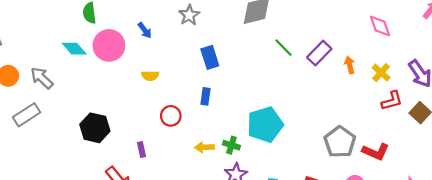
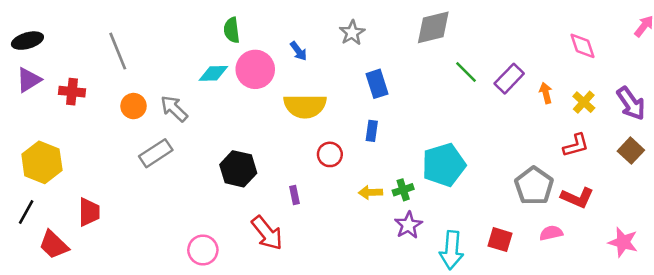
cyan diamond: (74, 49) -> (213, 73), turned -50
yellow semicircle: (150, 76) -> (305, 106), size x2.0
red L-shape: (392, 101) -> (576, 145), moved
green cross: (231, 145) -> (403, 190), turned -35

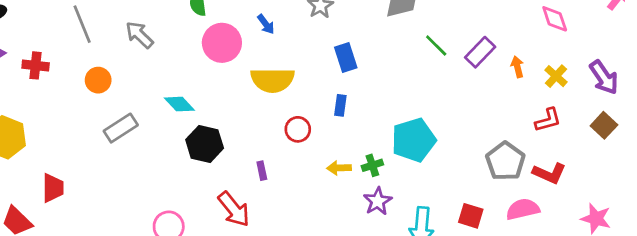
cyan diamond: (213, 73) -> (179, 104), moved, turned 48
gray arrow: (174, 109) -> (139, 35), moved
pink semicircle: (551, 233) -> (523, 209), size x1.4

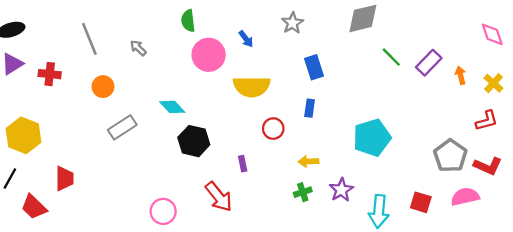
gray arrow: (139, 35) -> (138, 48), size x0.7
green cross: (372, 165) -> (303, 192), moved

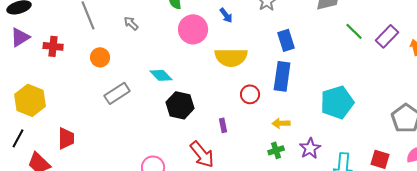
blue rectangle: (310, 108) -> (282, 76), size x1.8

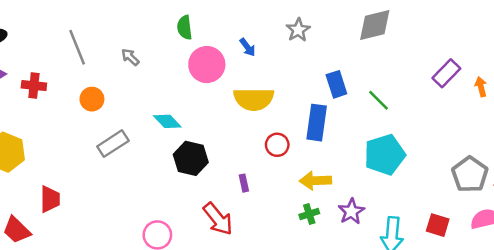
green line: (354, 31) -> (378, 100), moved
blue rectangle: (286, 40) -> (336, 84), moved
yellow arrow: (281, 123) -> (315, 181), size x1.4

